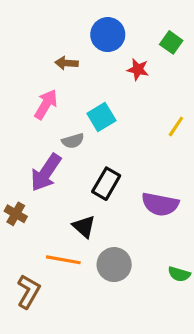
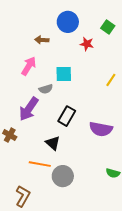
cyan square: (101, 117) -> (64, 74), turned 30
gray circle: (114, 265) -> (63, 176), moved
brown L-shape: (28, 292) -> (23, 196), moved

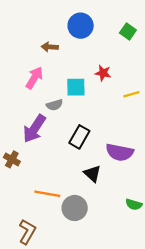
red star: (87, 44) -> (103, 73), moved
yellow line: (111, 80) -> (131, 94), turned 40
black triangle: (53, 143) -> (92, 174), moved

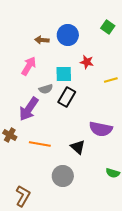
blue circle: (81, 26) -> (68, 35), moved
black rectangle: (79, 137) -> (67, 97), moved
orange line: (47, 194) -> (40, 144), moved

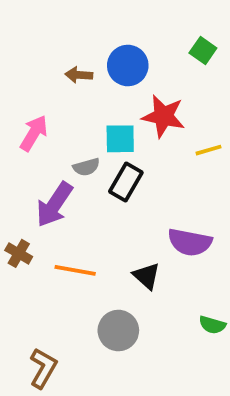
red star: (87, 62) -> (163, 116), size x1.6
pink arrow: (29, 66) -> (34, 133), moved

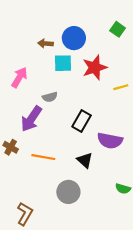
red star: (163, 116) -> (95, 68), turned -30
cyan square: (120, 139) -> (63, 63), moved
black rectangle: (126, 182) -> (82, 121), moved

